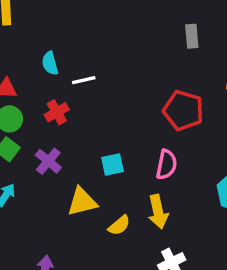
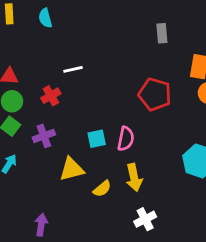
cyan semicircle: (50, 63) -> (45, 18), moved
purple cross: (48, 161) -> (44, 136), turned 30
pink semicircle: (166, 165) -> (126, 139), moved

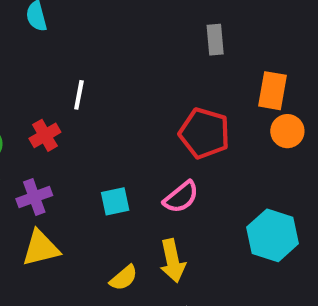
white line: (73, 69) -> (79, 95), turned -66
pink semicircle: (126, 139) -> (181, 197), moved, turned 40
yellow triangle: (72, 169) -> (41, 248), moved

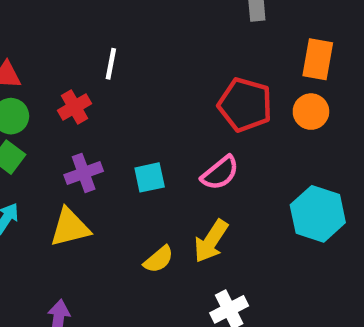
orange circle: (287, 131) -> (311, 112), moved
purple cross: (34, 197) -> (84, 173), moved
yellow arrow: (173, 261) -> (211, 241), turned 45

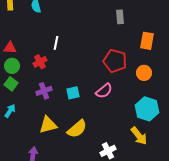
orange circle: (311, 112) -> (144, 73), moved
yellow triangle: (70, 228) -> (48, 125), moved
yellow arrow: (211, 241) -> (139, 136), moved, turned -72
yellow semicircle: (159, 259) -> (77, 129), size x1.5

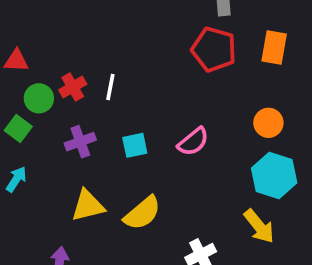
white line: (56, 43) -> (110, 87), moved
red pentagon: (115, 61) -> (214, 49), moved
green circle: (12, 66) -> (39, 98), moved
orange circle: (144, 73) -> (268, 123), moved

